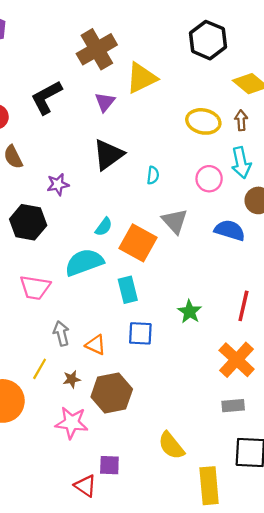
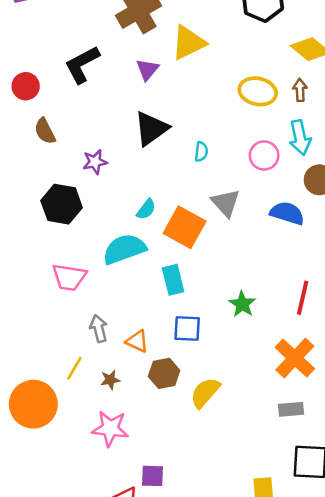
brown hexagon: (112, 393) -> (164, 373), moved, size x0.7
yellow semicircle: (171, 446) -> (205, 393), moved, turned 80

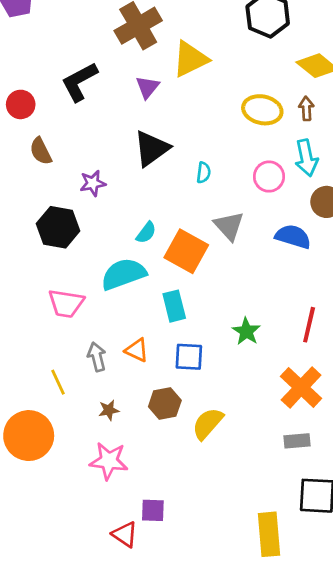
orange triangle: (137, 341) -> (137, 350), moved
yellow line: (74, 368) -> (58, 382), moved, turned -55

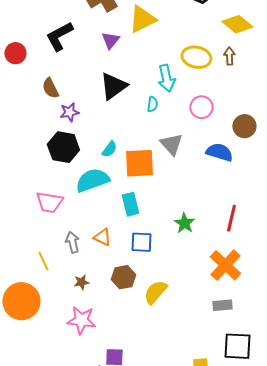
brown semicircle: (41, 151) -> (50, 88), moved
cyan arrow: (306, 158) -> (166, 78), moved
black hexagon: (58, 227) -> (63, 147), moved
orange square: (186, 251) -> (139, 163), turned -32

